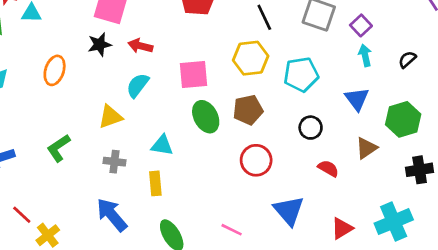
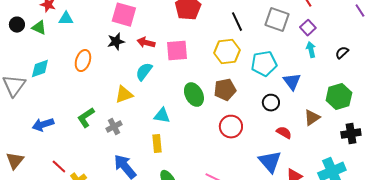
pink square: (193, 74) -> (177, 51), moved
blue triangle: (357, 99) -> (292, 82), moved
gray cross: (114, 162) -> (114, 127), moved, turned -35
blue triangle: (289, 211) -> (270, 162), moved

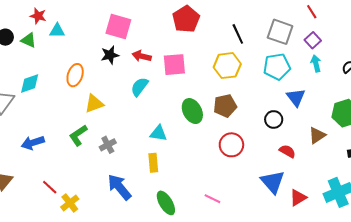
cyan pentagon: (264, 64) -> (277, 67), moved
yellow triangle: (124, 95) -> (94, 104), moved

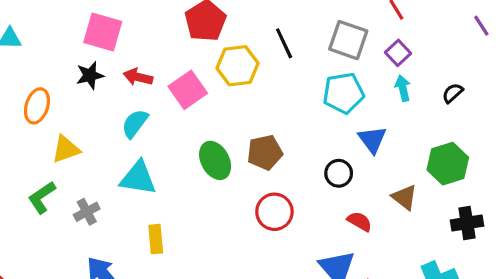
pink square: (174, 65) -> (188, 90), turned -30
yellow hexagon: (227, 66) -> (238, 66), moved
cyan triangle: (159, 133) -> (138, 178), moved, size x1.4
brown triangle: (317, 135) -> (404, 197), turned -48

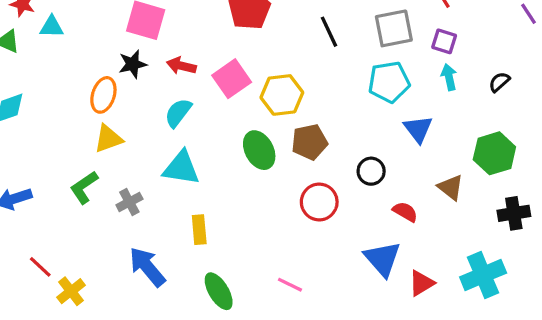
gray square: (348, 40) -> (394, 28), turned -30
purple square: (398, 53) -> (444, 41), turned -30
yellow hexagon: (238, 66) -> (282, 95), moved
orange ellipse: (37, 106) -> (103, 95), moved
black circle: (339, 173) -> (371, 171), moved

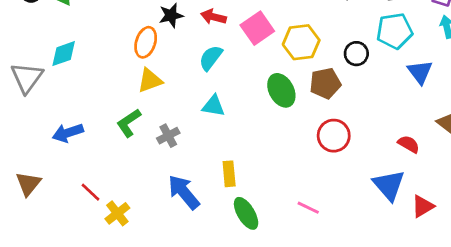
cyan triangle: (181, 168) -> (214, 106), size x0.7
black circle: (371, 171) -> (356, 54), moved
yellow rectangle: (199, 230) -> (229, 174), moved

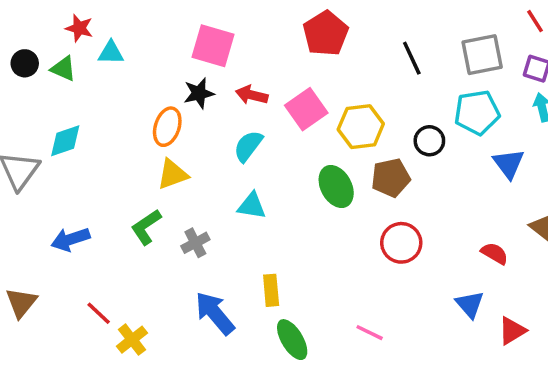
blue triangle: (389, 185) -> (470, 304), size x0.7

